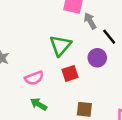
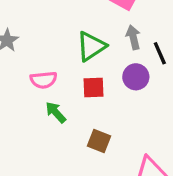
gray arrow: (90, 21) -> (133, 37), moved
green arrow: (39, 104) -> (56, 112), moved

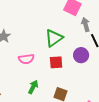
gray arrow: (133, 37) -> (86, 24), moved
green arrow: (56, 112) -> (33, 87), moved, turned 72

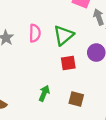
pink semicircle: (26, 59) -> (35, 33), moved, turned -77

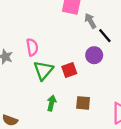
green triangle: (63, 35) -> (43, 70), moved

